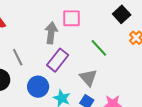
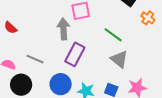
gray line: (18, 57) -> (35, 59), turned -30
gray triangle: (88, 78) -> (119, 59), moved

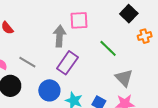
orange cross: (148, 18) -> (145, 36), turned 32
gray triangle: (119, 59) -> (124, 78), moved

